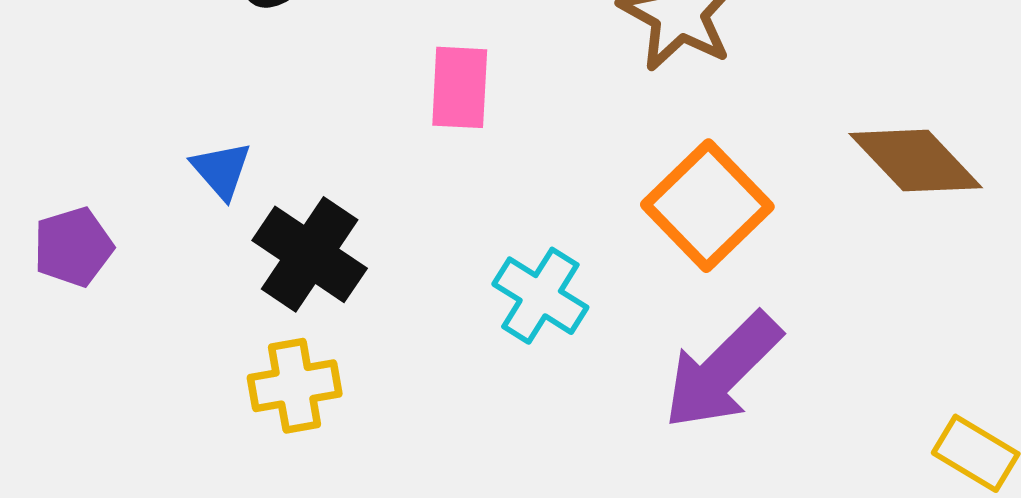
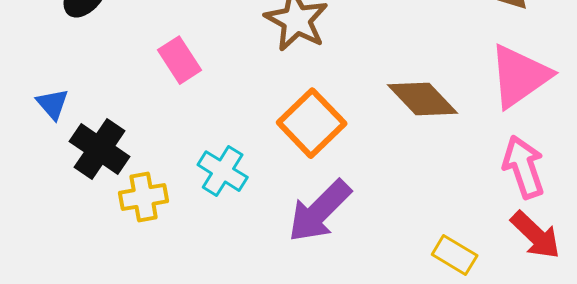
pink rectangle: (460, 87) -> (180, 60), turned -36
yellow cross: (295, 386) -> (144, 197), moved

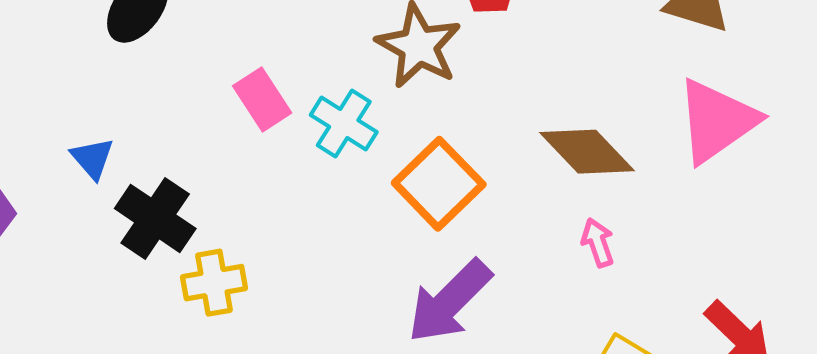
pink arrow: (524, 167) -> (598, 243), moved, size x0.6
cyan cross: (223, 171) -> (344, 124), moved

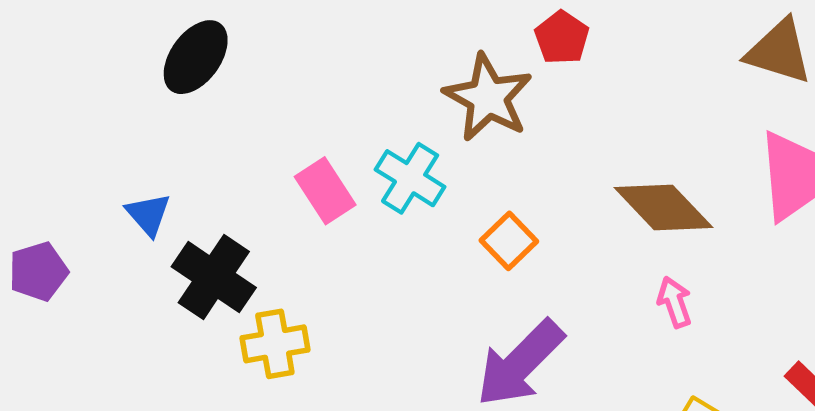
pink rectangle: (262, 99) -> (325, 191), moved
orange square: (439, 184) -> (509, 241), size x0.6

